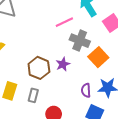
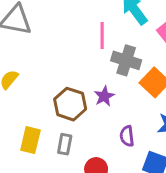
pink line: (64, 22) -> (102, 35), turned -60
purple semicircle: (86, 90) -> (127, 136), moved

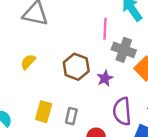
brown hexagon: (70, 104) -> (76, 67), moved
purple semicircle: (127, 136) -> (122, 111), size x1.6

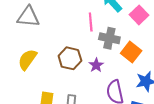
yellow semicircle: (28, 62) -> (27, 60), size x1.5

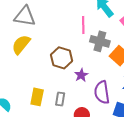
yellow semicircle: (27, 60) -> (21, 45), moved
purple star: (96, 65) -> (81, 75), moved

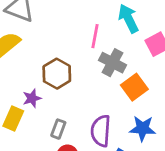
purple star: (81, 75) -> (32, 98), moved
gray rectangle: (60, 99) -> (58, 129), moved

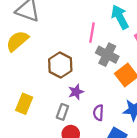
purple star: (32, 98) -> (76, 92), moved
purple semicircle: (101, 131) -> (98, 113), size x0.6

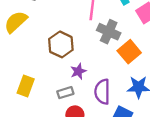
gray rectangle: (62, 112) -> (65, 93), turned 56
purple semicircle: (98, 113) -> (102, 92), size x1.5

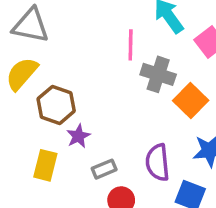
brown hexagon: (61, 44) -> (56, 105), moved
purple star: (78, 71) -> (78, 136), moved

